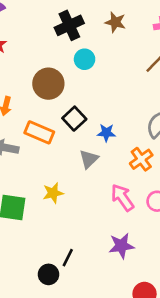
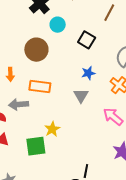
black square: (74, 119) -> (87, 40), moved
yellow star: (53, 193) -> (52, 129), moved

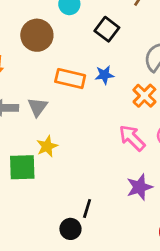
orange rectangle: (40, 87) -> (70, 79), moved
gray triangle: (81, 96) -> (38, 107), moved

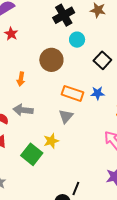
gray triangle: (38, 107) -> (66, 116), moved
green square: (22, 167) -> (32, 154), turned 35

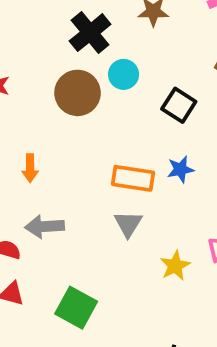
brown circle: (51, 60) -> (78, 93), moved
yellow star: (51, 141) -> (175, 266), moved

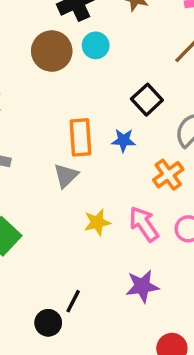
black square: (179, 105) -> (147, 100), moved
orange rectangle: (133, 178) -> (80, 137), turned 63

